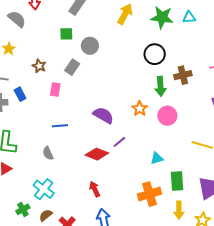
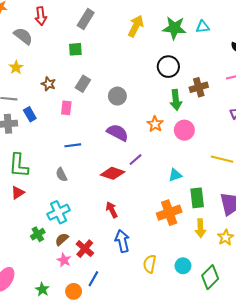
gray circle: (90, 46) -> (117, 96), moved
cyan cross: (44, 189) -> (59, 212), turned 30

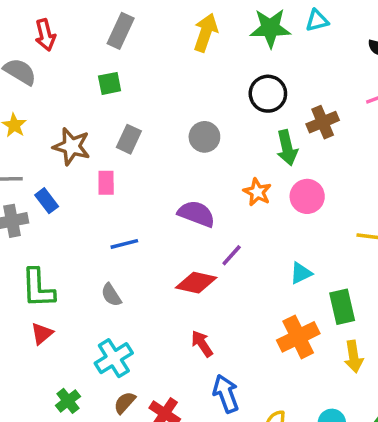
brown star: (48, 84) -> (72, 146), size x1.5
gray circle: (117, 96) -> (204, 137), moved
green cross: (38, 234) -> (68, 401), moved

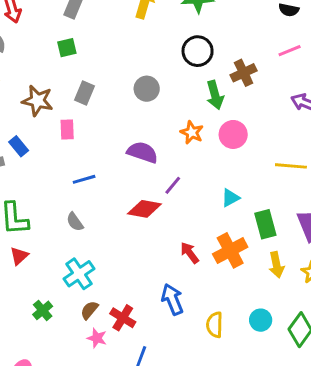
red arrow: (202, 344) -> (190, 253), moved

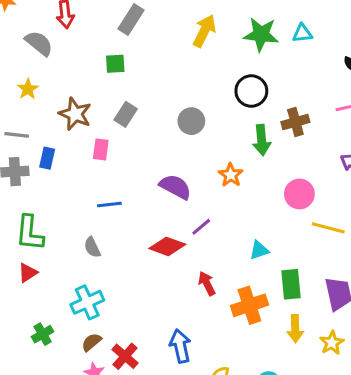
pink circle: (233, 134) -> (299, 194), moved
blue rectangle: (19, 146) -> (47, 158), turned 42
red arrow: (190, 253) -> (207, 283), moved

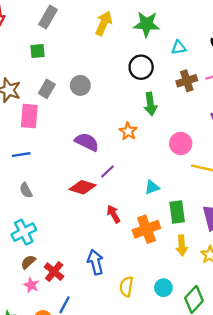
cyan triangle: (302, 33) -> (179, 47), moved
gray circle: (191, 121) -> (80, 85), moved
brown cross: (295, 122) -> (187, 81), moved
pink rectangle: (101, 149) -> (29, 116), size x1.5
blue line: (109, 205) -> (21, 155), moved

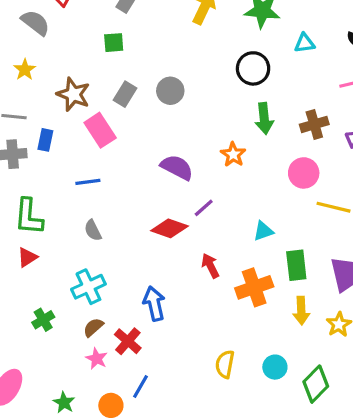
brown cross: (187, 81) -> (314, 124), moved
pink rectangle: (29, 116) -> (100, 130), turned -40
blue arrow: (95, 262) -> (154, 304), moved

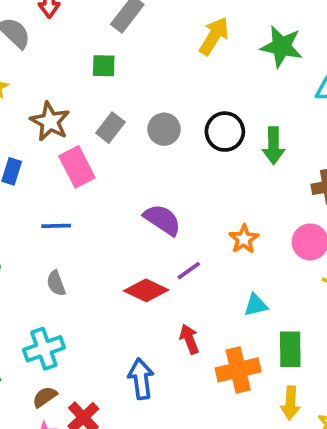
black circle: (253, 68) -> (225, 132), moved
green arrow: (264, 118) -> (273, 146), moved
orange star: (233, 155) -> (244, 239), moved
blue arrow: (154, 304) -> (141, 379), moved

